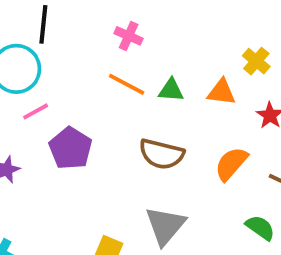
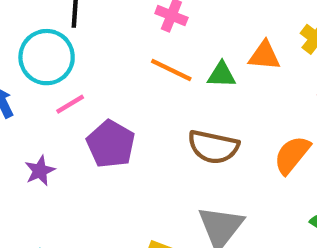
orange triangle: (221, 92) -> (264, 56), moved

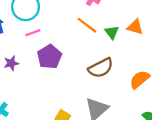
green triangle: (222, 75) -> (112, 32), turned 40
brown semicircle: (213, 147) -> (101, 68), turned -50

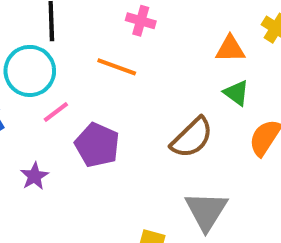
orange line: (87, 25) -> (117, 67), moved
green triangle: (112, 32) -> (236, 93), moved

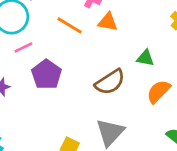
orange triangle: (230, 49) -> (108, 22), moved
green triangle: (236, 93) -> (145, 58), turned -36

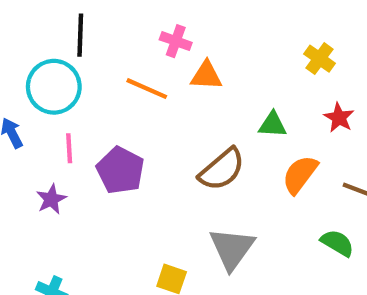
pink line: (23, 47) -> (69, 148), moved, turned -60

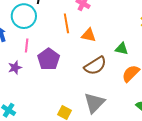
orange triangle: (206, 76) -> (89, 35), moved
orange line: (147, 89) -> (66, 23), turned 48

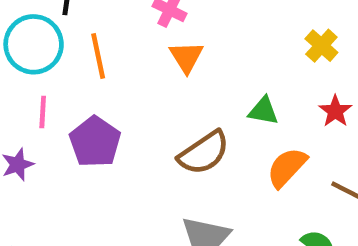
orange line: (66, 23) -> (98, 56), moved
orange triangle: (89, 35) -> (186, 57), moved, turned 49

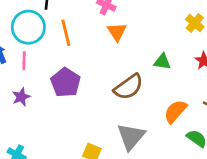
pink line: (43, 112) -> (24, 61), moved
orange semicircle: (287, 167) -> (175, 111), moved

